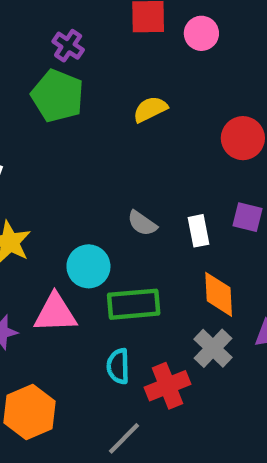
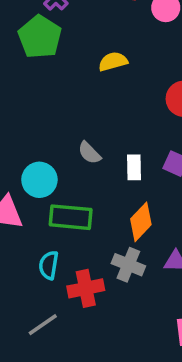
orange diamond: (219, 294) -> (141, 222), turned 36
gray cross: (213, 348) -> (128, 265), turned -32

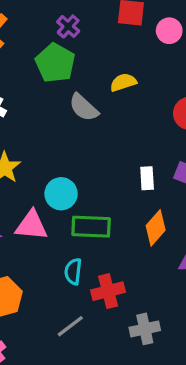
gray semicircle: (89, 153) -> (84, 107), moved, size x1.4
gray cross: (128, 265) -> (145, 329), moved, turned -32

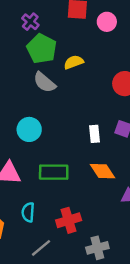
green pentagon: (55, 63) -> (42, 49), moved
cyan circle: (61, 194) -> (29, 129), moved
orange diamond: (156, 228) -> (103, 171), turned -72
cyan semicircle: (73, 271) -> (28, 212), moved

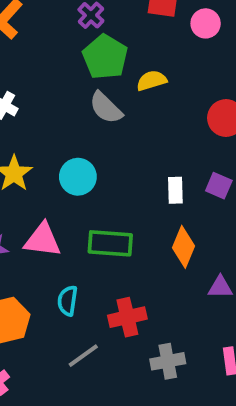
orange diamond: (103, 171) -> (184, 247), turned 52

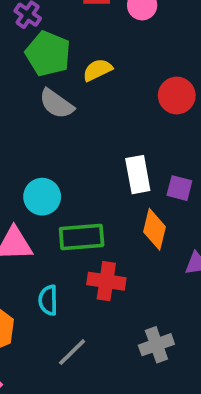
cyan circle: (78, 177) -> (42, 197), moved
purple square: (219, 186) -> (179, 188), moved
white rectangle: (175, 190) -> (138, 175), size x1.4
red cross: (127, 317) -> (106, 281), moved, turned 30

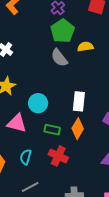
white rectangle: (138, 175) -> (79, 101), moved
orange diamond: (155, 229) -> (78, 129), moved
green rectangle: (82, 237) -> (52, 130), size x0.7

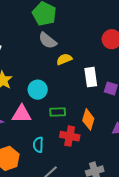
yellow semicircle: (85, 47) -> (64, 59), moved
white rectangle: (79, 101) -> (91, 77), moved
orange diamond: (78, 129) -> (88, 119), moved

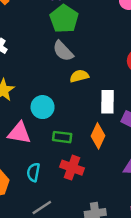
orange diamond: (88, 119) -> (98, 136), moved

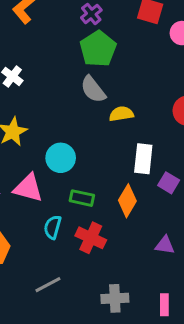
yellow semicircle: (79, 76) -> (121, 114), moved
cyan semicircle: (33, 172) -> (53, 227), moved

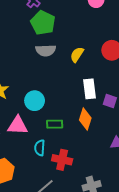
gray semicircle: (93, 89) -> (46, 50), turned -42
yellow semicircle: (121, 114) -> (77, 55), moved, turned -35
red cross: (91, 238) -> (62, 160), moved

